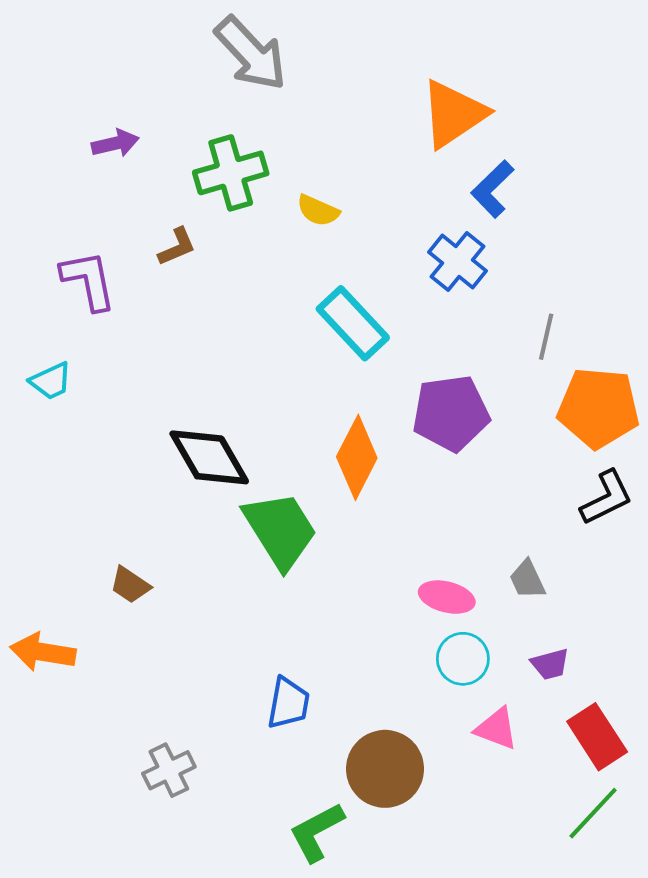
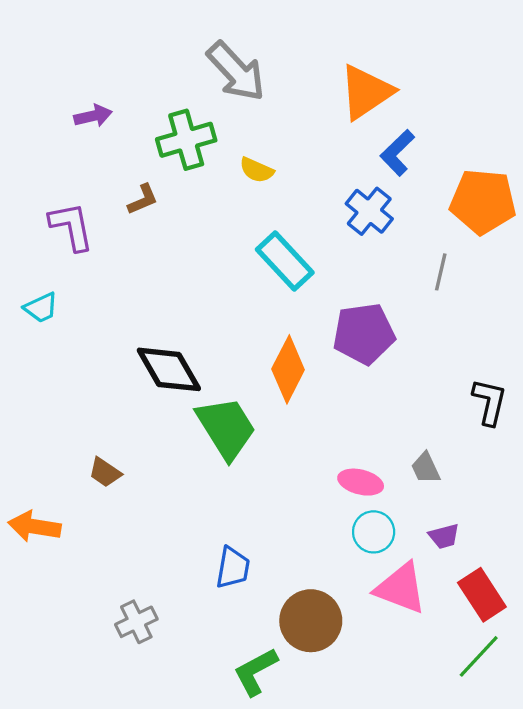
gray arrow: (251, 53) -> (236, 71), moved
orange pentagon: (598, 408) -> (483, 201), moved
black L-shape: (606, 498) -> (490, 402), turned -51
pink triangle: (496, 729) -> (401, 588), size x1.5

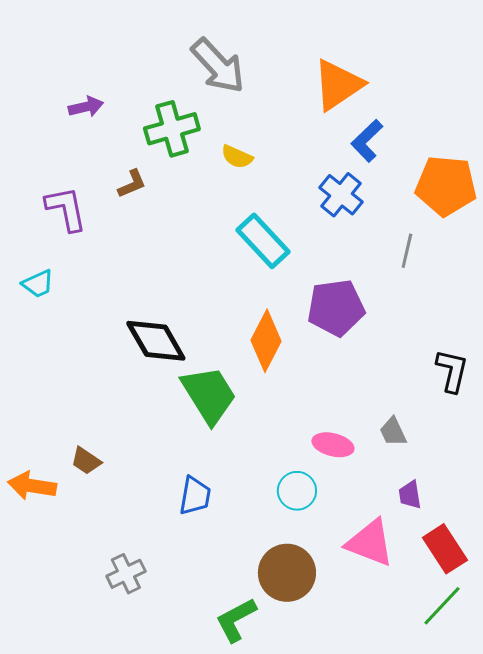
brown trapezoid: (105, 472) -> (86, 461), moved
cyan circle: (374, 532) -> (297, 491), moved
purple trapezoid: (444, 536) -> (410, 495), turned 96
blue trapezoid: (233, 568) -> (195, 496), moved

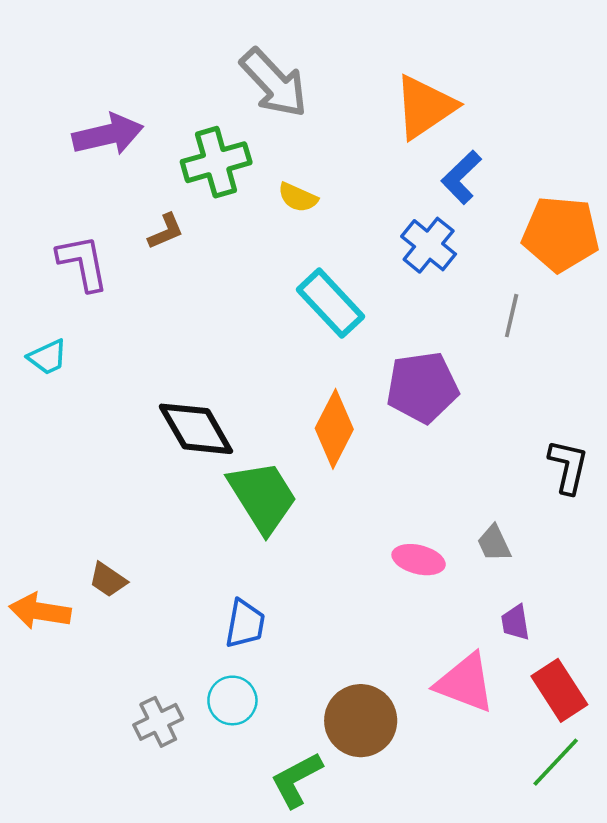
purple arrow: (86, 107) -> (108, 135), size x1.6
cyan circle: (297, 491) -> (232, 700), moved

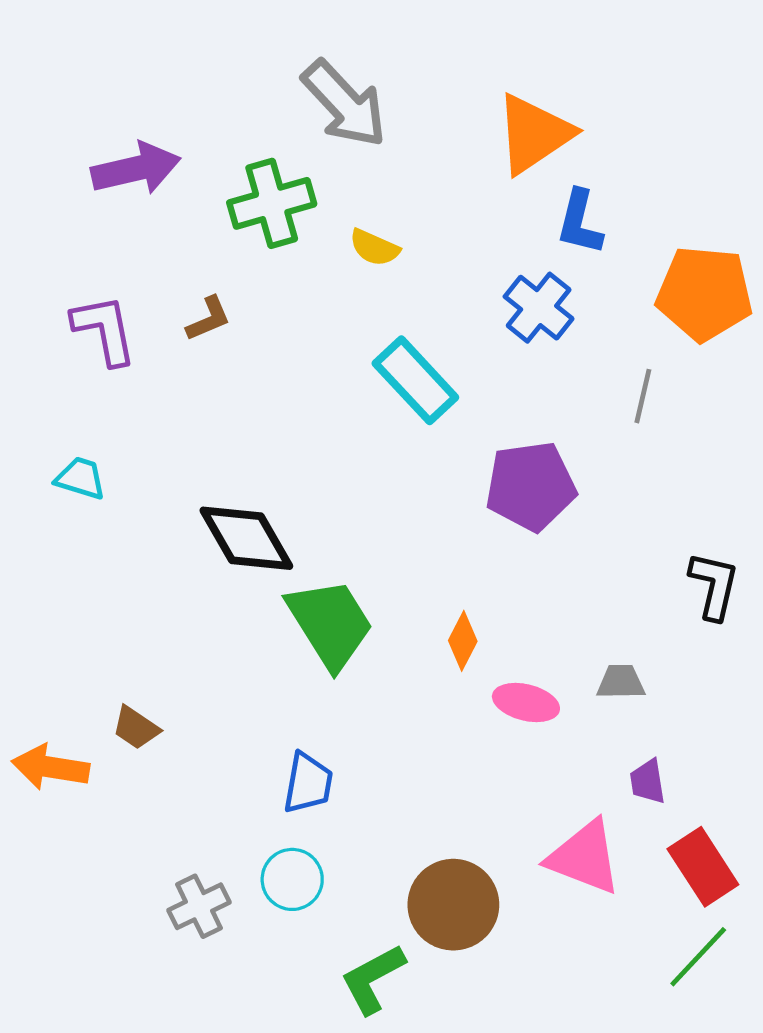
blue L-shape: (461, 177) -> (580, 222), turned -32
brown L-shape: (166, 231) -> (208, 319), moved
cyan trapezoid: (48, 357) -> (81, 478), moved, turned -138
orange diamond: (334, 429) -> (463, 641), moved, size x0.6
gray trapezoid: (494, 543) -> (621, 682), turned 114

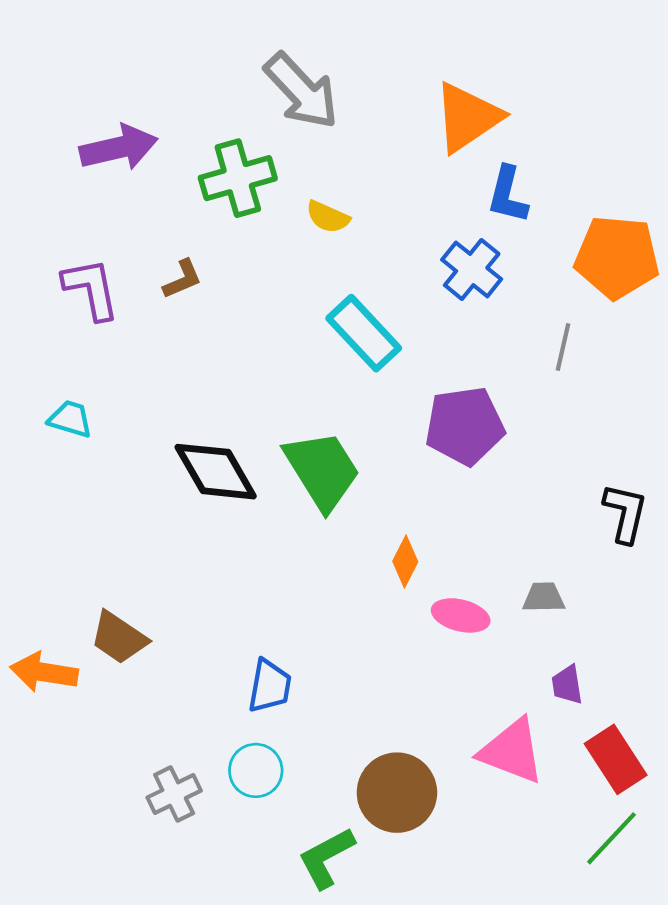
green trapezoid: (330, 624) -> (322, 470), moved
brown trapezoid: (136, 728) -> (119, 638), size x1.4

